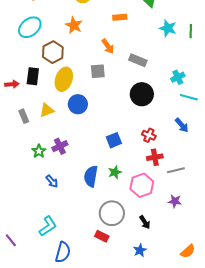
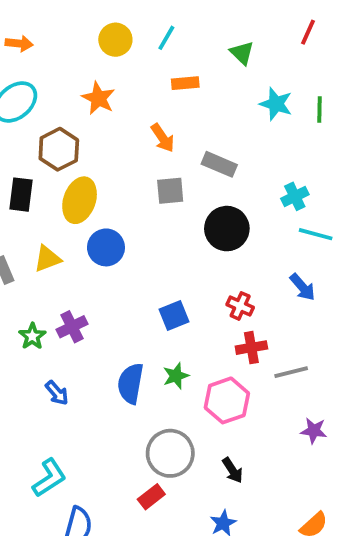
gray square: (98, 71) -> (170, 191), moved
purple star: (175, 201) -> (314, 431), moved
red rectangle: (102, 236) -> (151, 497), turned -64

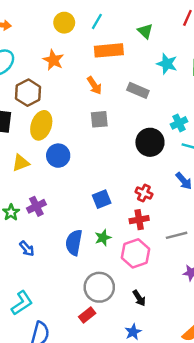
orange rectangle: (185, 83) -> (109, 50), size x1.6
gray rectangle: (219, 164) -> (138, 90), moved
black circle: (227, 229) -> (150, 142), moved
red cross: (251, 348) -> (139, 220), moved

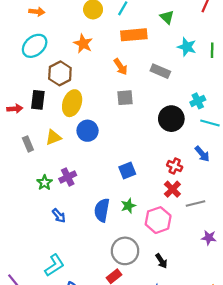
red cross: (144, 193) -> (175, 166), moved
red cross: (139, 220) -> (172, 189), moved, turned -35

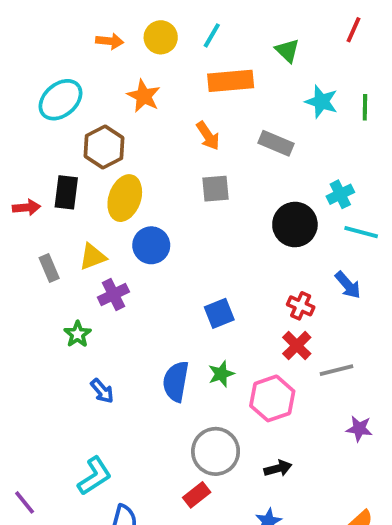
orange arrow: (37, 12) -> (110, 41), moved
purple cross: (68, 177) -> (113, 294), moved
black arrow: (161, 261) -> (278, 468), turned -72

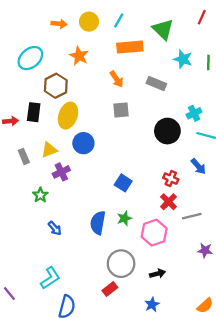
green triangle: (287, 51) -> (163, 29), size x1.5
blue square: (219, 313) -> (123, 183), turned -35

